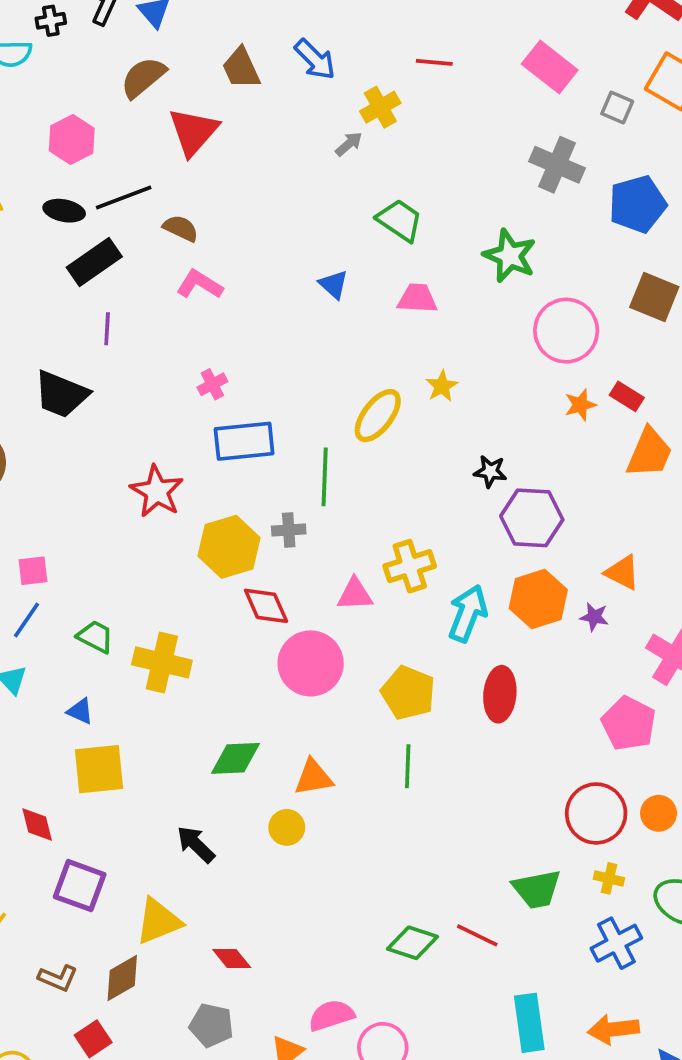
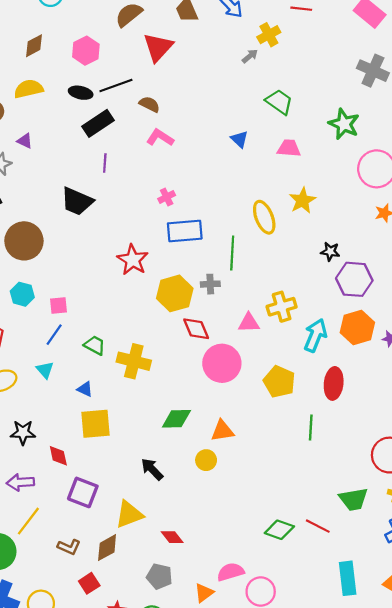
yellow star: (442, 386) -> (302, 200), size x1.4
yellow ellipse: (378, 416) -> (264, 217), turned -60
green line: (408, 766) -> (311, 428), moved

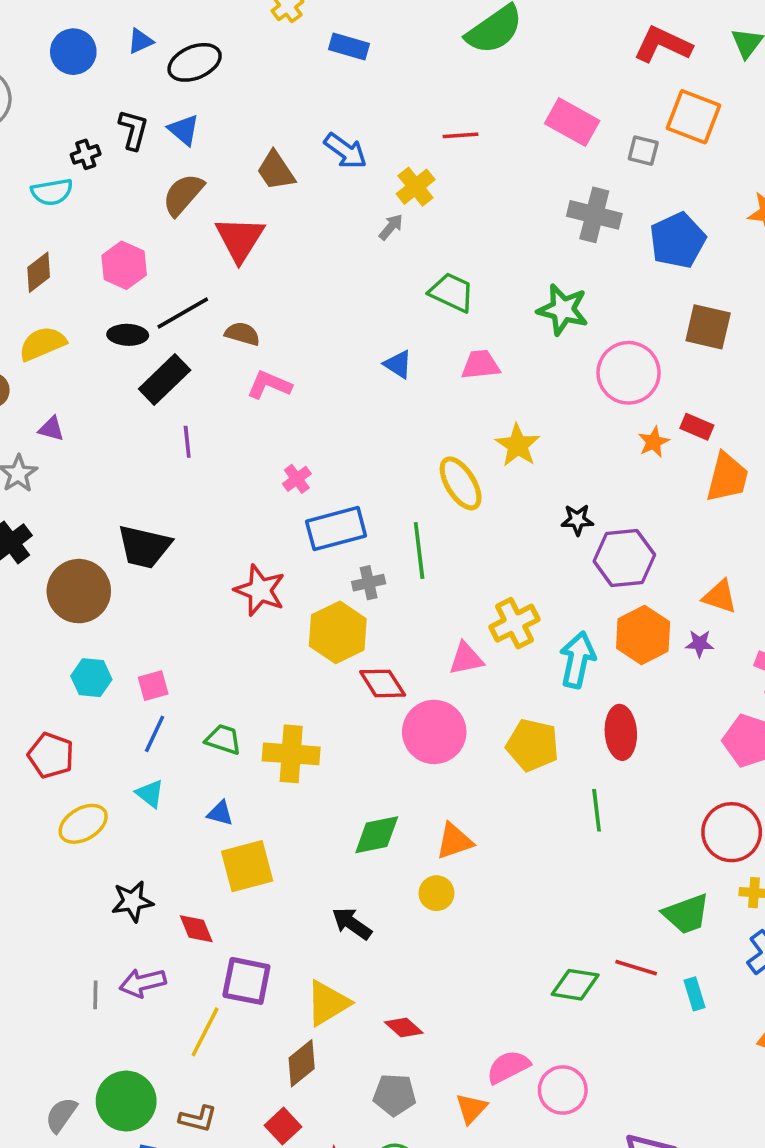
black trapezoid: (77, 201) -> (144, 547), moved
gray cross: (210, 284) -> (369, 583), moved
yellow line: (28, 521) -> (205, 1032), moved
brown L-shape: (69, 547) -> (198, 1119), moved
cyan rectangle: (348, 578) -> (695, 994), moved, size x0.6

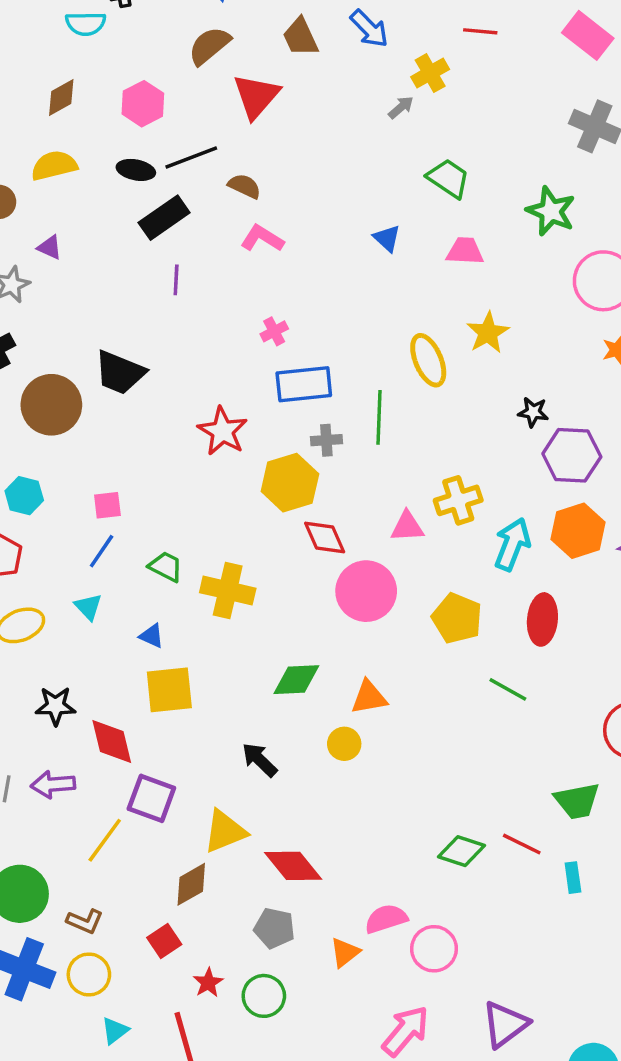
cyan hexagon: (91, 678) -> (24, 496), moved
green line: (597, 810) -> (508, 689), turned -63
red diamond: (196, 929) -> (112, 741), size x1.4
red diamond: (404, 1027) -> (293, 866), size x1.6

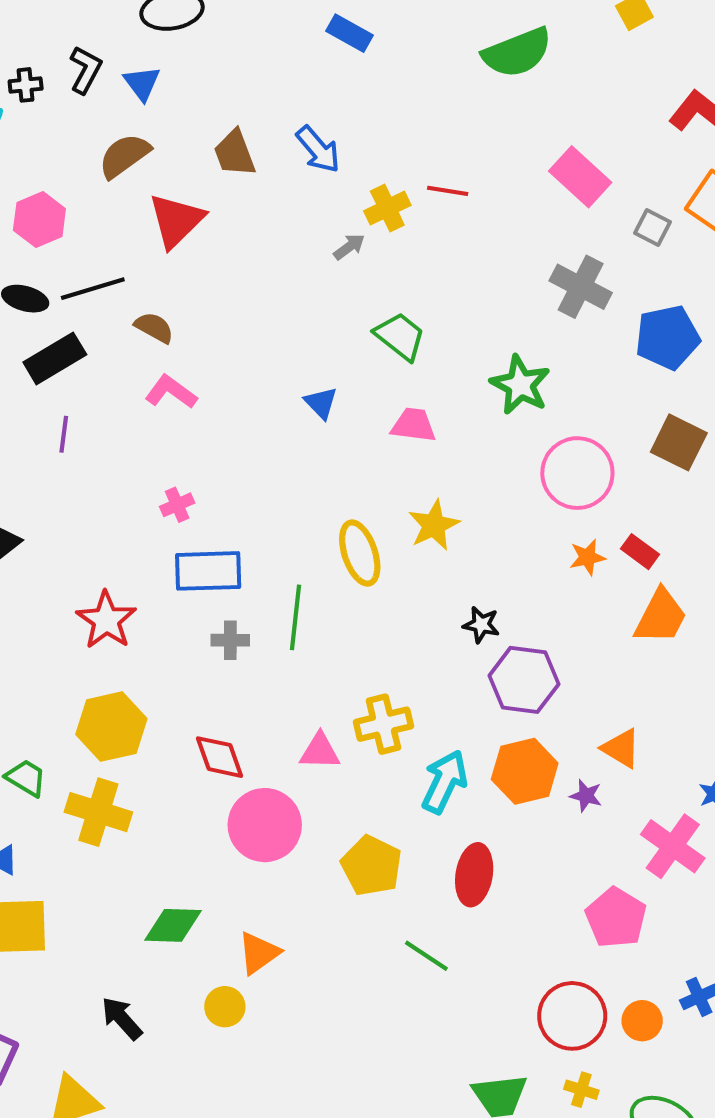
red line: (480, 31) -> (448, 191), moved
yellow hexagon: (290, 483) -> (111, 727), moved
orange triangle: (369, 697) -> (259, 953), turned -30

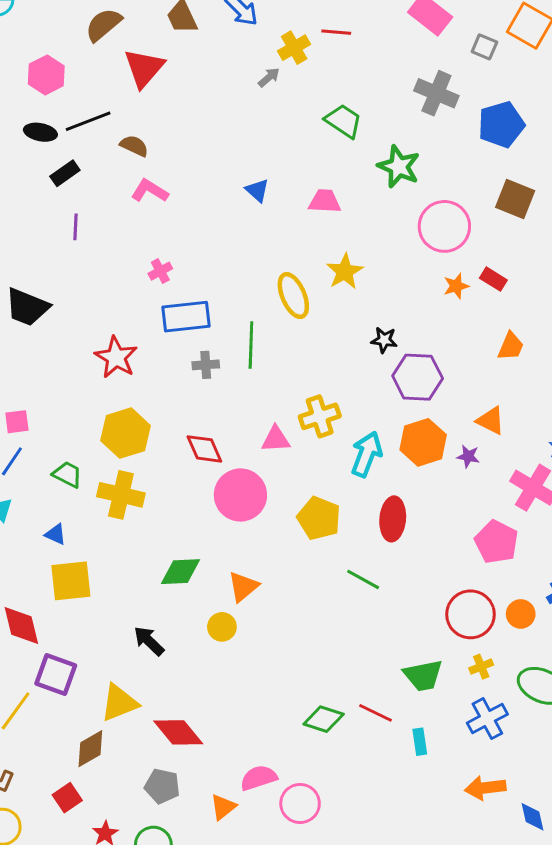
green trapezoid: (400, 336) -> (343, 121), moved
black rectangle: (55, 358) -> (65, 173), size x0.7
orange trapezoid: (661, 616) -> (511, 346), moved, size x0.7
yellow cross: (581, 1090) -> (481, 667), turned -35

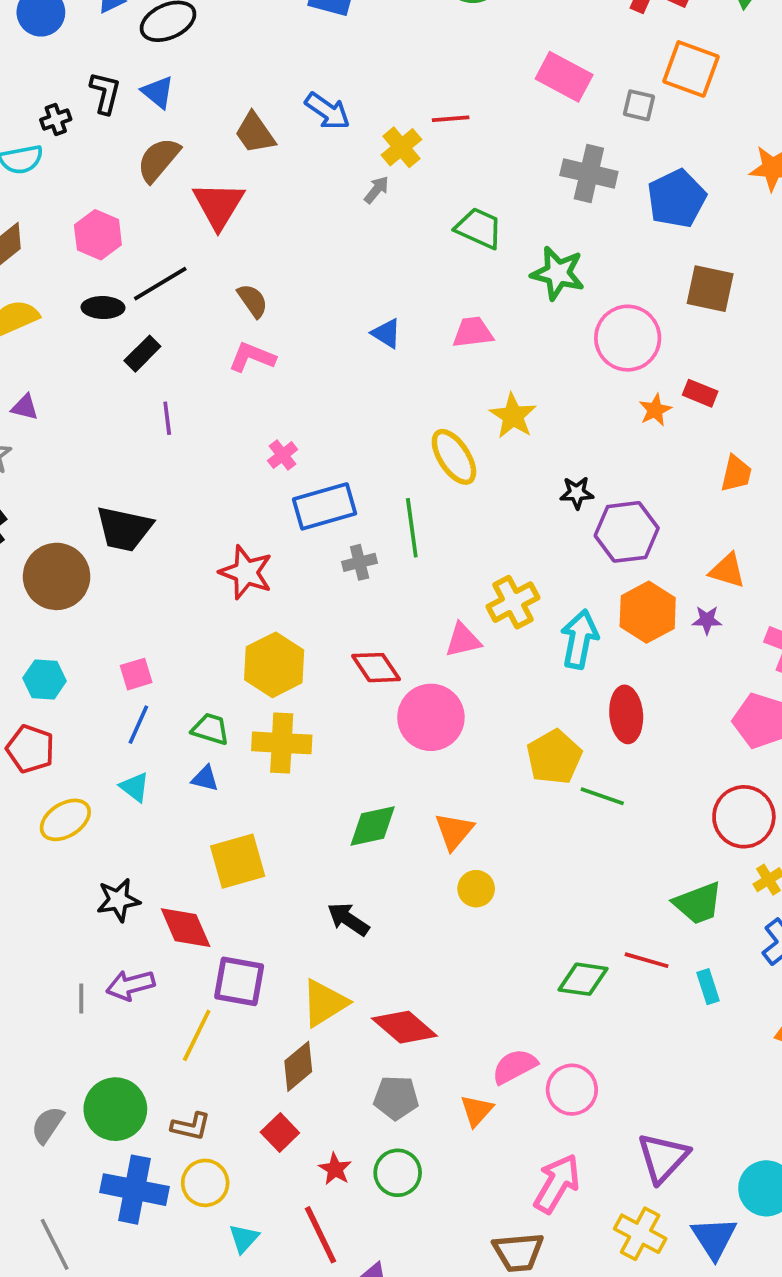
brown semicircle: (134, 146) -> (253, 301), moved, turned 40
yellow pentagon: (319, 518) -> (554, 757), moved, turned 30
blue triangle: (55, 534) -> (205, 779), moved
yellow circle: (222, 627) -> (476, 889), moved

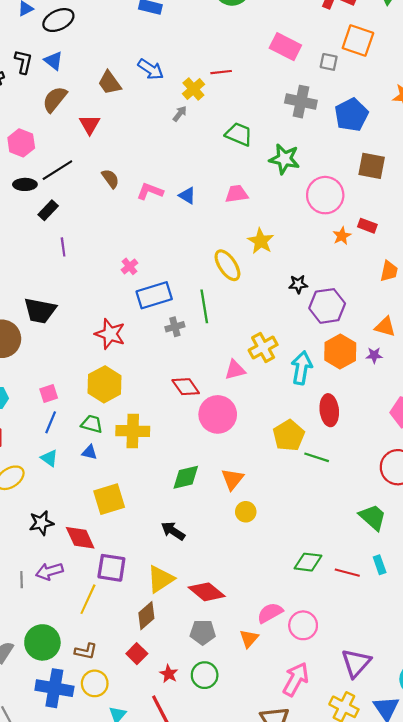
red triangle: (218, 205) -> (90, 124), size x0.7
pink L-shape: (252, 357) -> (150, 191), moved
yellow hexagon: (274, 665) -> (104, 384), moved
green trapezoid: (698, 903) -> (373, 517), turned -116
red line: (647, 960) -> (347, 573), moved

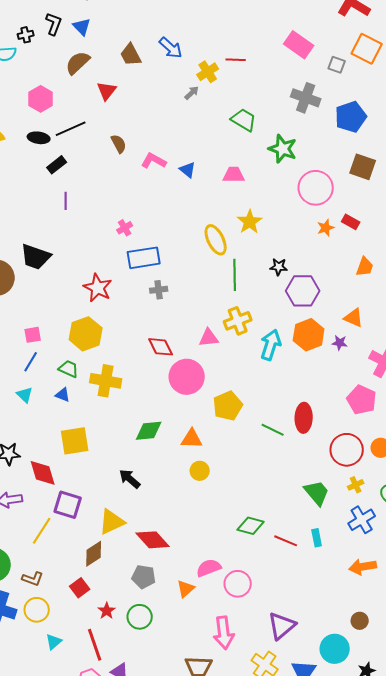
green line: (204, 306) -> (235, 275), moved
red ellipse: (329, 410) -> (304, 418), moved
yellow pentagon: (289, 435) -> (228, 406), moved
orange triangle: (232, 479) -> (192, 439), turned 45
pink arrow: (296, 679) -> (224, 633), turned 136

